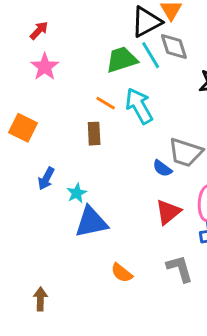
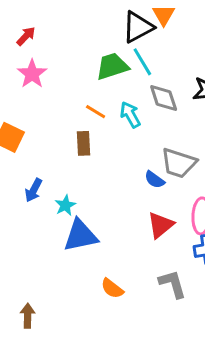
gray diamond: (174, 46) -> (164, 98), moved
cyan arrow: (139, 106) -> (130, 115), size x0.7

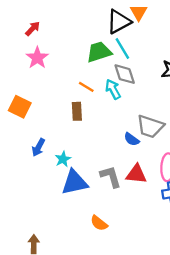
gray diamond: (164, 98) -> (125, 74), moved
red triangle: (161, 225) -> (136, 174), turned 45
gray L-shape: (173, 284) -> (111, 177), moved

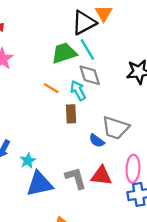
brown rectangle: (77, 111) -> (71, 114), moved

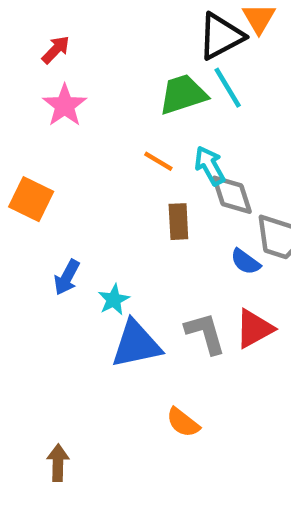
gray diamond: (90, 75) -> (232, 195), moved
brown rectangle: (71, 114) -> (178, 222), moved
red triangle: (101, 176) -> (254, 329), turned -35

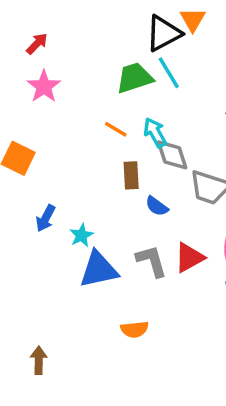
blue semicircle: (245, 262) -> (157, 206), moved
orange semicircle: (183, 422) -> (135, 329), turned -44

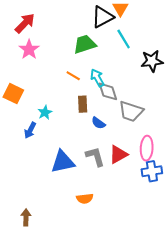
red arrow: (37, 44) -> (25, 23), size x1.5
cyan line: (169, 73) -> (124, 39), moved
cyan star: (81, 235) -> (45, 112), moved

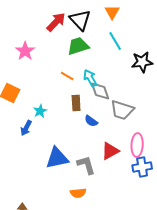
black triangle: (103, 17) -> (80, 20), moved, turned -45
red arrow: (25, 23) -> (56, 22), moved
gray L-shape: (95, 157) -> (86, 165), moved

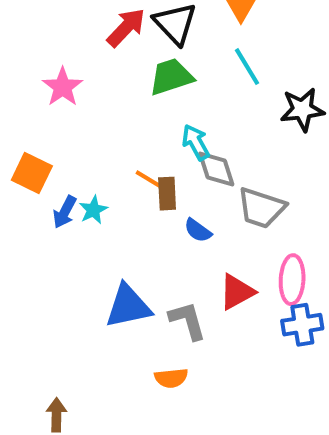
orange line: (67, 76) -> (149, 179), moved
blue arrow: (26, 128) -> (65, 212), moved

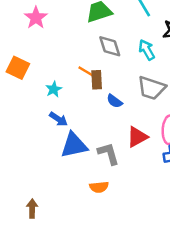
cyan arrow: (196, 142) -> (147, 50), moved
gray diamond: (216, 169) -> (110, 46), moved
blue arrow: (65, 212) -> (58, 119), moved, turned -84

